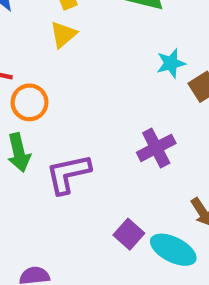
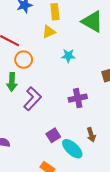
cyan star: (171, 63) -> (68, 56), moved
purple L-shape: (68, 174) -> (32, 99), turned 130

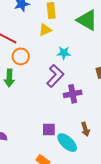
purple L-shape: (32, 99) -> (55, 76), moved
purple square: (53, 135) -> (49, 130), turned 32

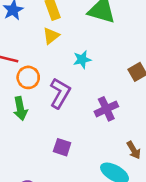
purple L-shape: (55, 76) -> (60, 93), moved
purple square: (49, 130) -> (62, 147), moved, turned 32

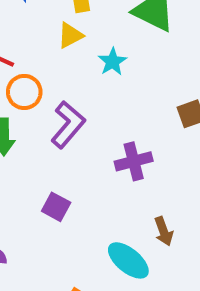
cyan star: (82, 59) -> (113, 62), moved, turned -30

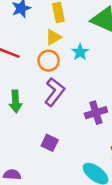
orange circle: (24, 92) -> (49, 61), moved

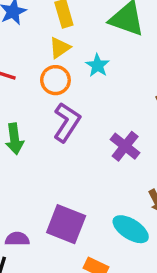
purple cross: (96, 113) -> (125, 146), turned -30
purple square: (50, 143) -> (66, 224), moved, size x1.6

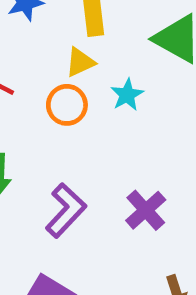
purple L-shape: (67, 122) -> (66, 210), moved

